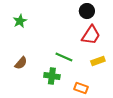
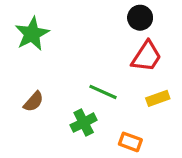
green star: (20, 21) -> (32, 34), size x1.5
green cross: (52, 76) -> (84, 123), turned -35

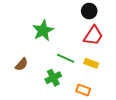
green star: (32, 34) -> (43, 31), moved
yellow rectangle: (158, 98) -> (91, 63), moved, turned 40

